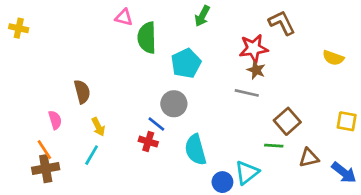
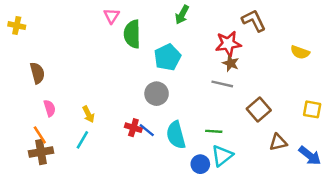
pink triangle: (124, 17) -> (112, 16), turned 49
brown semicircle: (82, 92) -> (37, 73), moved
blue line: (156, 124) -> (147, 130), moved
green line: (274, 146) -> (214, 131), moved

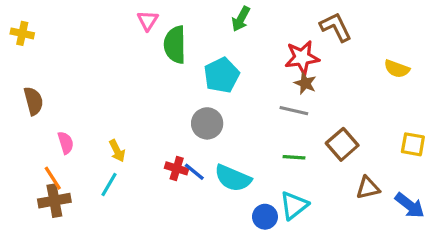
brown semicircle: (37, 73) -> (33, 101), moved
green line: (214, 131) -> (294, 157), moved
cyan semicircle: (176, 135) -> (233, 178), turned -52

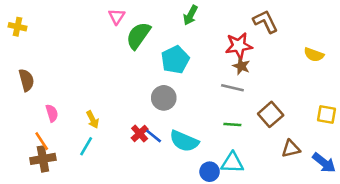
green semicircle: (175, 45) -> (138, 36), turned 36
red cross: (177, 168) -> (140, 133), turned 30
cyan triangle: (294, 205) -> (232, 163), turned 40

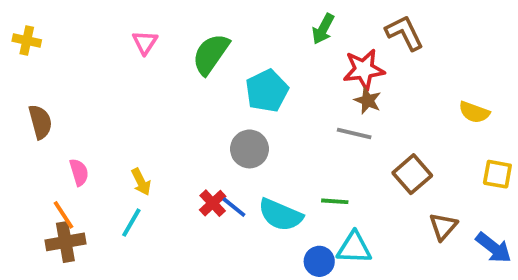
green arrow: (190, 15) -> (323, 29), moved
pink triangle: (117, 16) -> (145, 42), moved
yellow semicircle: (314, 55) -> (474, 112), moved
green line: (232, 125) -> (335, 201), moved
brown triangle: (291, 149) -> (443, 226), turned -36

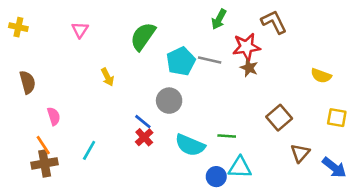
pink triangle: (145, 42) -> (80, 30), moved
gray line: (354, 133) -> (210, 60), moved
yellow arrow: (141, 182) -> (107, 77), moved
blue line: (234, 207) -> (143, 122), moved

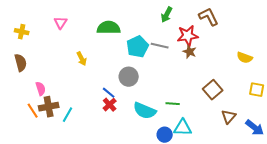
yellow cross: (18, 27) -> (22, 32), moved
green semicircle: (143, 36) -> (109, 28), turned 55
brown cross: (45, 163) -> (49, 107), moved

